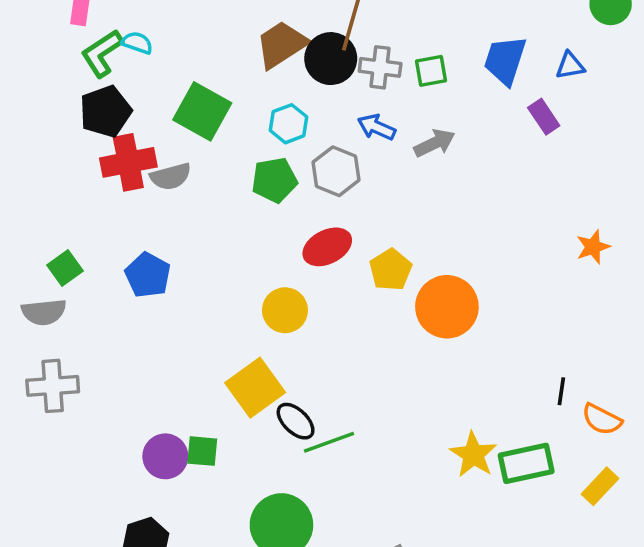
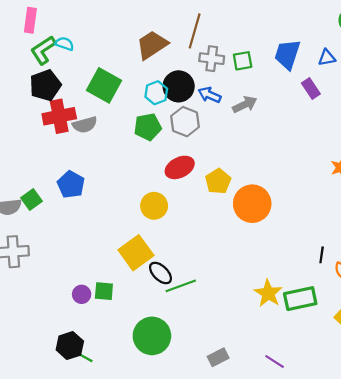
black circle: (331, 59) -> (179, 86), moved
green square: (65, 268) -> (31, 199), moved
purple circle: (165, 456) -> (82, 294), size x0.7

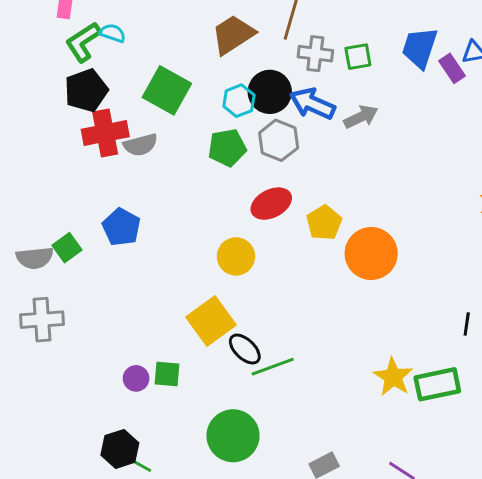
purple rectangle: (311, 89) -> (452, 68), moved
blue arrow: (210, 95) -> (312, 104), size x1.4

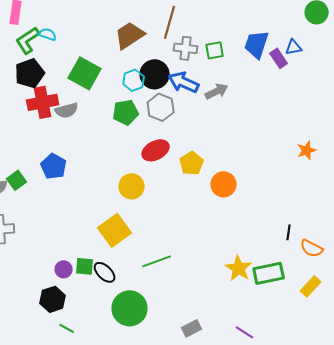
orange circle: (371, 254) -> (224, 184), size x0.7
black ellipse: (245, 349) -> (105, 272), moved
black hexagon: (120, 449) -> (53, 299), moved

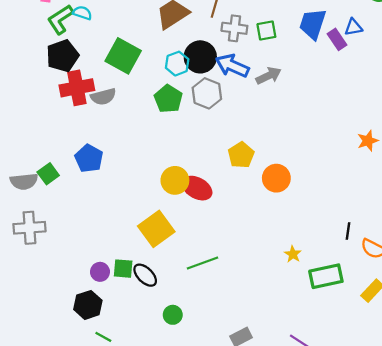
green pentagon: (126, 112) -> (168, 99), turned -30
red ellipse: (156, 150) -> (197, 188), moved, turned 56
yellow star: (239, 268) -> (293, 254), moved, size x0.6
green circle: (130, 308) -> (173, 315), size x0.5

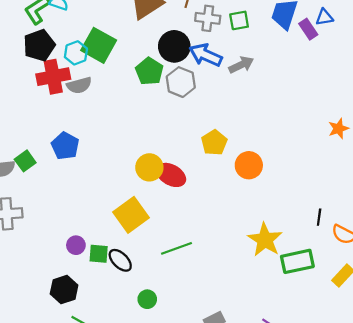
cyan hexagon: (177, 64) -> (76, 53), moved
green pentagon: (168, 99) -> (149, 71), moved
yellow star: (293, 254) -> (265, 240), size x2.0
purple circle: (100, 272) -> (76, 245), moved

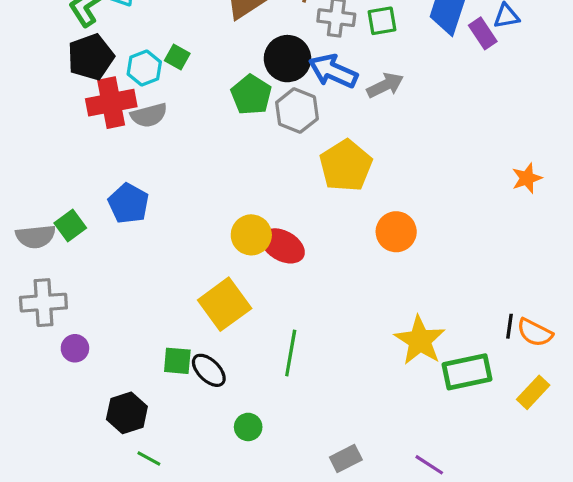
green square: (99, 45) -> (177, 57), size x0.5
yellow pentagon: (214, 143) -> (346, 166), moved, size x1.4
black line: (319, 217) -> (510, 326), moved
purple circle: (76, 245) -> (75, 348), moved
green line: (176, 248) -> (291, 353), turned -60

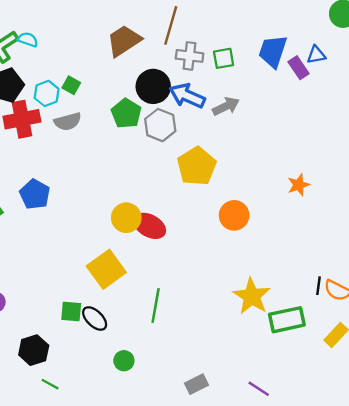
gray semicircle: (149, 115) -> (68, 122), moved
orange star: (527, 178) -> (299, 185), moved

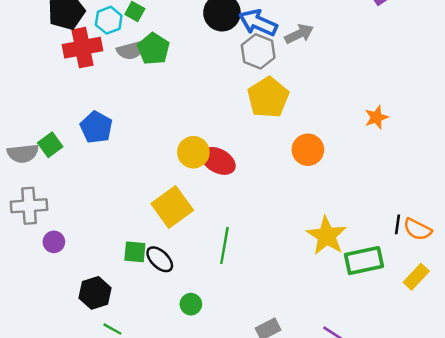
green pentagon: (126, 113) -> (154, 49), moved
gray hexagon: (160, 125) -> (258, 51), moved

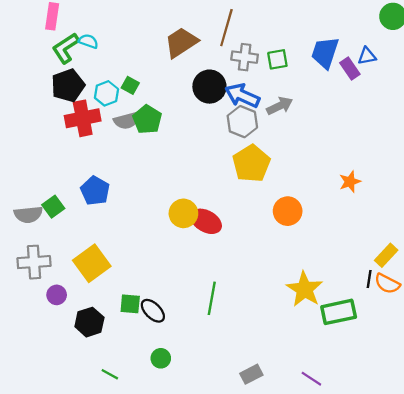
yellow square: (172, 207) -> (92, 263), moved
yellow rectangle: (416, 277) -> (386, 255), moved
black hexagon: (95, 293) -> (89, 322), moved
green circle: (191, 304) -> (161, 358), moved

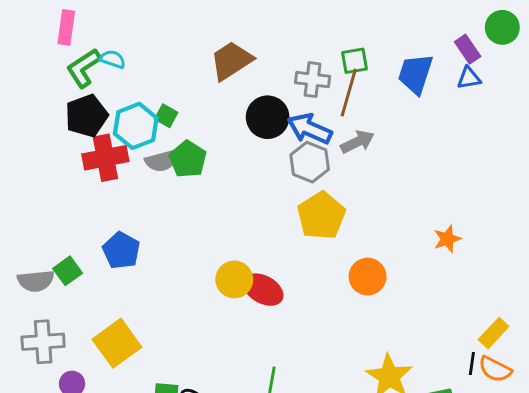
brown line: (226, 28) -> (349, 93), moved
green square: (277, 59) -> (355, 61), moved
purple rectangle: (350, 68) -> (468, 49), moved
cyan hexagon: (106, 93) -> (136, 126), size x1.4

